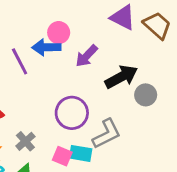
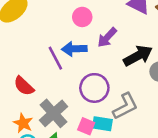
blue arrow: (46, 47) -> (74, 49), moved
purple line: (20, 61) -> (55, 58), moved
gray cross: (25, 141) -> (54, 113), size x1.6

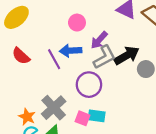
red semicircle: (24, 86) -> (21, 56), moved
gray L-shape: (125, 106) -> (104, 57), moved

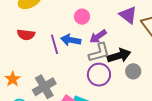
red semicircle: (21, 56) -> (26, 35), turned -48
purple circle: (89, 85) -> (99, 75), moved
orange star: (27, 117) -> (13, 79), moved

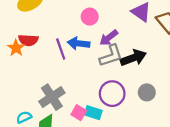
gray circle: (133, 71) -> (147, 92), moved
purple circle: (99, 75) -> (112, 94), moved
orange star: (13, 79) -> (16, 48), moved

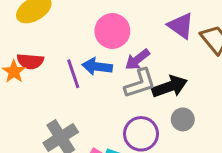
pink circle: (90, 17) -> (112, 31), size x1.5
gray circle: (147, 92) -> (183, 119), moved

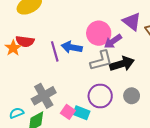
pink circle: (112, 31) -> (99, 33), moved
purple arrow: (137, 59) -> (113, 41), moved
gray circle: (183, 119) -> (132, 96), moved

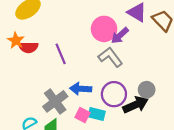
blue arrow: (72, 47) -> (81, 89), moved
orange star: (13, 48) -> (16, 40), moved
gray L-shape: (101, 61) -> (110, 57), turned -105
black arrow: (122, 64) -> (136, 105), moved

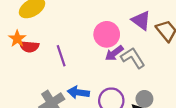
purple arrow: (120, 36) -> (114, 53), moved
gray L-shape: (110, 57) -> (133, 58), moved

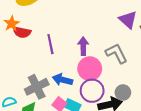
pink circle: (107, 34) -> (90, 69), moved
purple arrow: (114, 53) -> (83, 46), moved, turned 120

